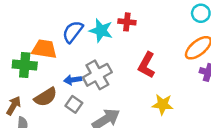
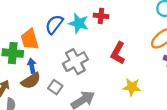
orange trapezoid: (44, 49) -> (30, 39), turned -115
blue arrow: (73, 80) -> (32, 66), moved, turned 88

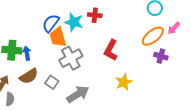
orange trapezoid: (30, 39) -> (58, 37), moved
blue arrow: (32, 66) -> (27, 53), moved
yellow star: (132, 87) -> (124, 82), turned -30

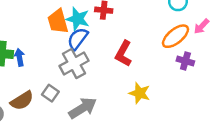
blue semicircle: (51, 23) -> (78, 39), moved
orange trapezoid: (58, 37) -> (58, 21), moved
brown semicircle: (29, 76) -> (22, 101), moved
yellow star: (124, 82) -> (140, 93), turned -30

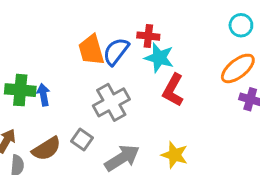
cyan star: (78, 19) -> (159, 58), moved
blue semicircle: (78, 39) -> (116, 51), moved
yellow star: (140, 93) -> (175, 155), moved

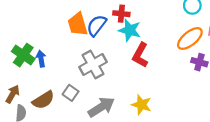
green cross: (20, 90) -> (23, 55), turned 30

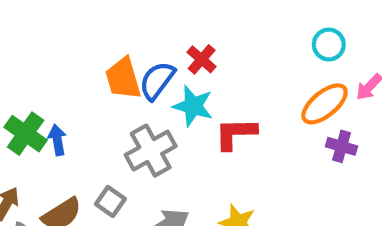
red cross: (121, 14) -> (202, 59), turned 35
cyan star: (130, 30) -> (193, 106), moved
red L-shape: (140, 55) -> (235, 134), turned 60

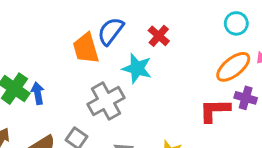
red cross: (202, 59) -> (159, 36), moved
blue semicircle: (157, 81) -> (111, 31), moved
red L-shape: (235, 134) -> (215, 110), moved

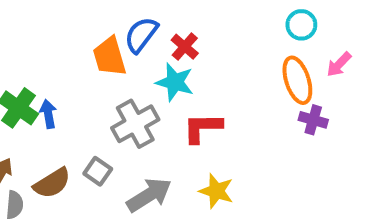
red cross: (159, 36) -> (185, 47), moved
orange ellipse: (233, 67) -> (297, 80), turned -69
red L-shape: (215, 110) -> (202, 128), moved

